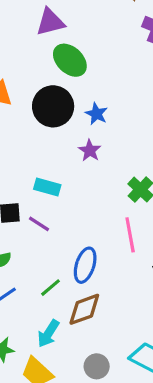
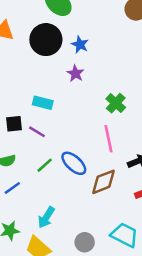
blue ellipse: (85, 265) -> (74, 163), turned -64
green line: (51, 288) -> (45, 165), moved
brown diamond: (84, 309) -> (104, 182), moved

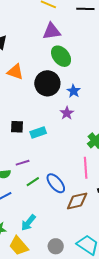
cyan rectangle: (43, 103) -> (38, 132), turned -42
black square: (14, 124) -> (17, 127), moved
purple line: (37, 132) -> (23, 163), moved, turned -56

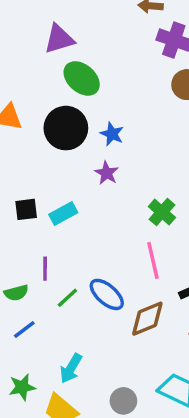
purple line: (23, 163) -> (45, 269), turned -64

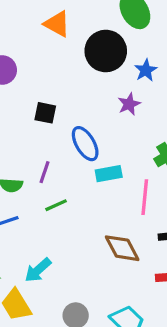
cyan rectangle: (63, 213) -> (109, 174), moved
blue ellipse: (107, 294) -> (85, 144), moved
brown diamond: (147, 319) -> (122, 248), turned 66

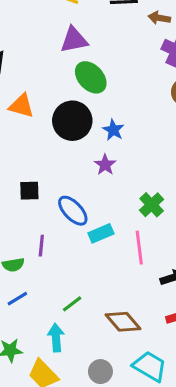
green line: (56, 205) -> (72, 304), moved
brown diamond: (122, 248) -> (123, 322), moved
cyan arrow: (38, 270) -> (56, 338), turned 140

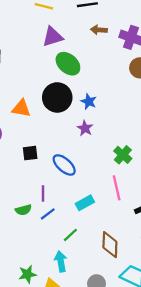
brown arrow: (159, 18) -> (99, 30), moved
orange triangle: (21, 106) -> (21, 108), moved
cyan rectangle: (101, 233) -> (85, 203), moved
blue line: (17, 299) -> (48, 214), moved
brown diamond: (123, 322) -> (110, 245), turned 48

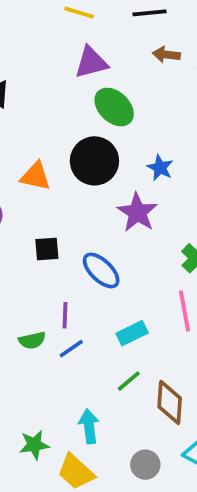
blue star: (89, 102) -> (160, 168), moved
purple star: (85, 128) -> (137, 212), size x1.5
green line: (70, 235) -> (129, 381), moved

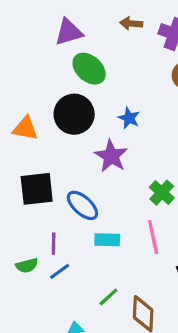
black square: (47, 249) -> (37, 189), size x1.6
cyan rectangle: (132, 333) -> (107, 240), moved, turned 30

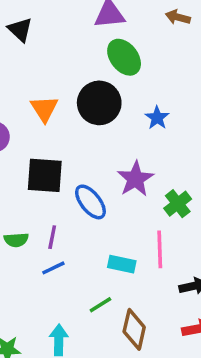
orange triangle: (25, 128) -> (44, 109), turned 36
purple star: (111, 156) -> (135, 179), moved
cyan rectangle: (107, 240) -> (122, 264), moved
green semicircle: (27, 266) -> (16, 240), moved

